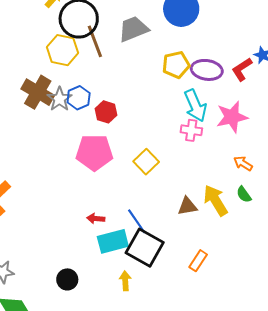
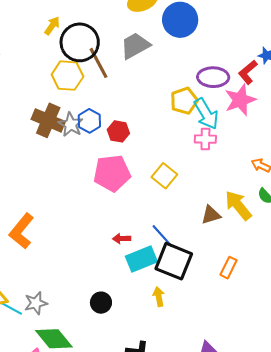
yellow pentagon: (176, 65) -> (184, 101), moved
pink star: (232, 117) -> (240, 100), moved

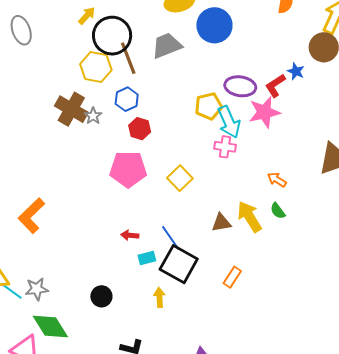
blue hexagon: (89, 121) -> (127, 99), moved
gray star: (71, 124) -> (93, 116), size x0.7
cyan rectangle: (141, 259) -> (147, 258), size x0.6

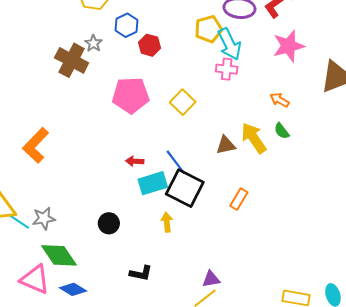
brown cross: (71, 109) -> (72, 60), moved
pink star: (264, 112) -> (289, 46), moved
red hexagon: (140, 129) -> (150, 45), moved
cyan rectangle: (147, 258) -> (153, 183), size x1.6

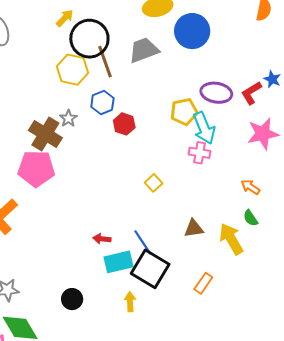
pink pentagon: (131, 95) -> (36, 169), moved
yellow square: (183, 102) -> (154, 183), size x0.7
yellow arrow: (254, 138) -> (231, 239), moved

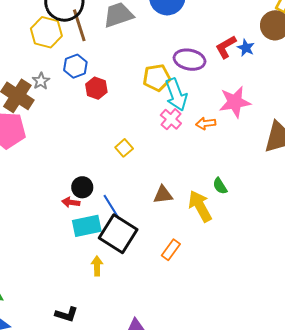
red L-shape: (251, 93) -> (226, 47), moved
pink cross: (200, 153) -> (171, 119), turned 30
orange arrow: (250, 187) -> (206, 123), moved, turned -42
black circle: (72, 299) -> (82, 187), moved

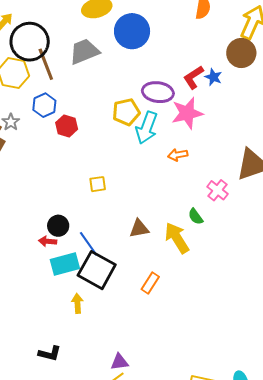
cyan arrow: (176, 95) -> (147, 128), turned 44
pink star: (235, 102) -> (187, 113), moved
pink cross: (171, 119) -> (218, 190), moved
yellow square: (124, 148) -> (98, 184), turned 36

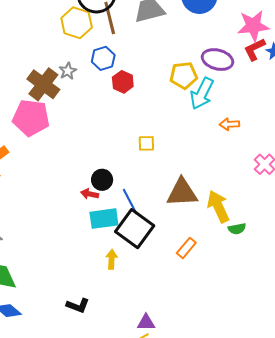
pink star: (187, 113) -> (253, 26), moved
green semicircle: (196, 217) -> (237, 229), moved, turned -72
brown triangle: (139, 229) -> (182, 193), size x1.6

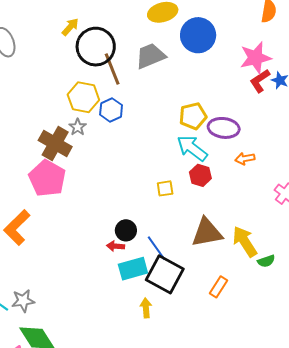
yellow hexagon: (77, 23) -> (83, 97), moved
purple ellipse: (218, 60) -> (224, 128), moved
red hexagon: (123, 82) -> (200, 175), moved
cyan arrow: (202, 93) -> (192, 148), moved, turned 108
pink pentagon: (31, 118) -> (47, 178), turned 30

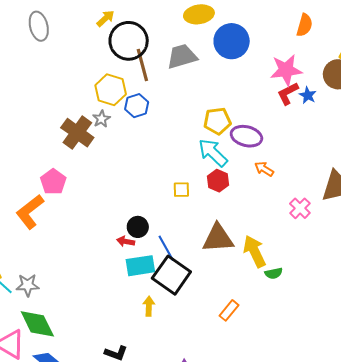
orange arrow: (245, 158) -> (264, 169), turned 36
pink pentagon: (47, 178) -> (53, 182), moved, size x0.7
orange rectangle: (218, 287) -> (229, 310), moved

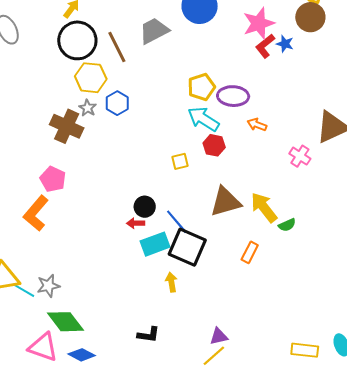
black circle: (129, 41) -> (77, 40), moved
blue hexagon: (137, 106) -> (117, 103), moved
orange rectangle: (229, 310) -> (250, 252), moved

